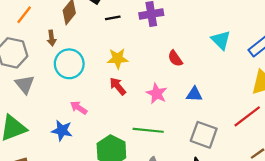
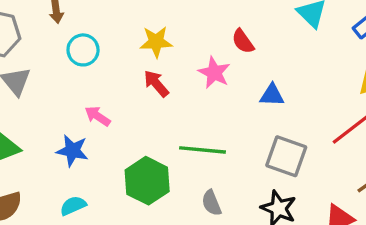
cyan circle: (69, 64) -> (83, 50), size x0.7
pink star: (157, 94) -> (214, 73), moved

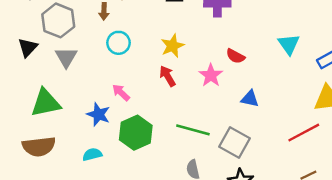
red semicircle: (243, 41) -> (235, 56), turned -36
yellow star: (156, 42) -> (172, 46), turned -30
gray square: (286, 156) -> (235, 142), moved
green hexagon: (147, 181) -> (136, 133), moved

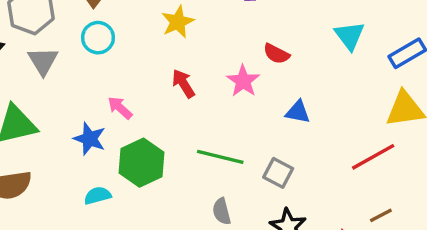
cyan circle: (119, 43) -> (98, 38), moved
yellow star: (172, 46) -> (178, 22), moved
gray square: (235, 142) -> (278, 173), size x0.7
cyan semicircle: (92, 154) -> (98, 196), moved

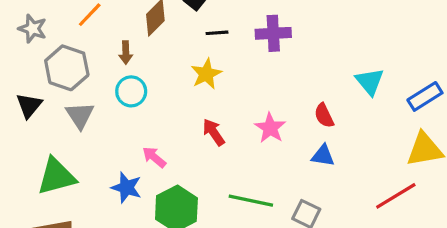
red semicircle: (276, 54) -> (324, 115), moved, turned 40

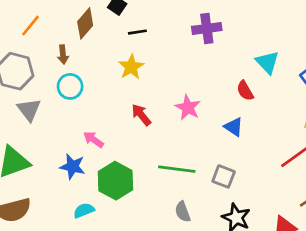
purple cross: (273, 33) -> (207, 28), moved
red semicircle: (324, 115) -> (245, 91), moved
blue triangle: (323, 156) -> (234, 127), turned 30

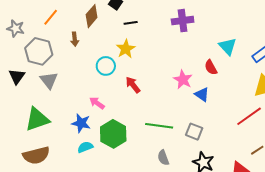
cyan circle: (70, 86) -> (106, 66), moved
pink star: (188, 108) -> (183, 80), moved
cyan semicircle: (84, 210) -> (85, 147), moved

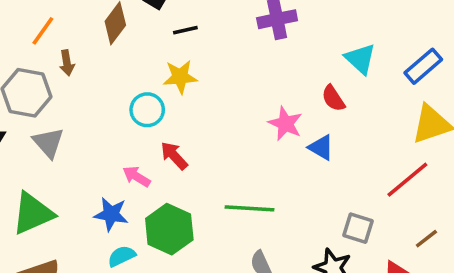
brown arrow: (75, 39) -> (67, 63), moved
yellow star: (126, 49) -> (180, 77), turned 30
red arrow: (133, 85) -> (174, 156), moved
gray square: (194, 132) -> (358, 228), moved

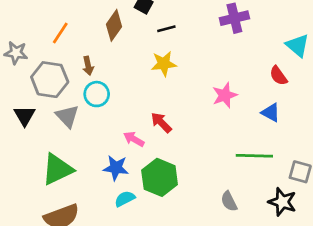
brown arrow: (67, 63) -> (88, 66), moved
cyan circle: (147, 110) -> (97, 94), moved
pink star: (285, 124) -> (225, 95), moved, turned 30
green line: (250, 208) -> (254, 156), moved

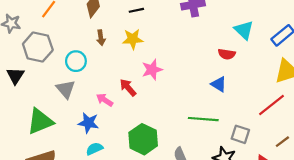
brown arrow: (88, 66) -> (101, 38), moved
red semicircle: (278, 76) -> (227, 54), turned -49
pink star: (225, 95) -> (152, 70), moved
gray triangle: (67, 116) -> (66, 89), moved
green hexagon: (160, 177) -> (143, 139), moved

